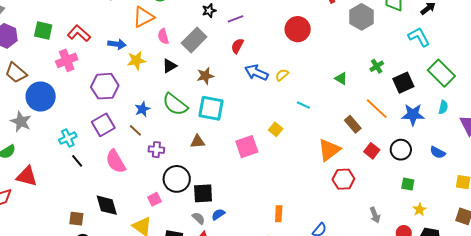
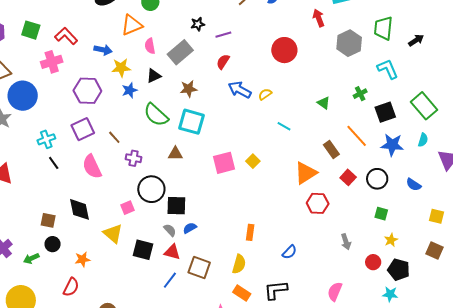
cyan L-shape: (419, 37) -> (388, 69), moved
blue star: (142, 109) -> (130, 90), moved
yellow square: (276, 129) -> (253, 161), moved

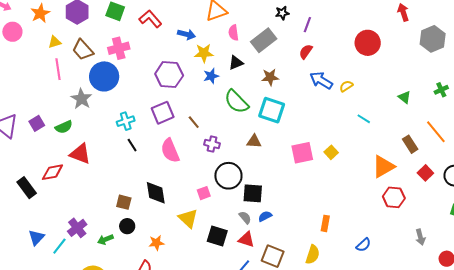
purple line: (223, 35) -> (307, 25), turned -56
pink cross: (52, 62) -> (119, 48), moved

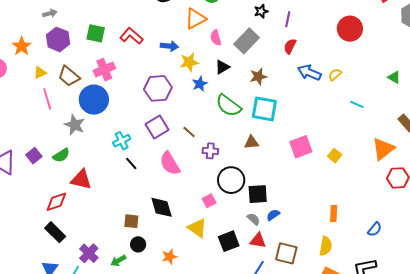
yellow square: (331, 152) -> (335, 156), moved
black rectangle: (27, 188) -> (55, 232), moved
black square: (217, 236) -> (229, 241), turned -30

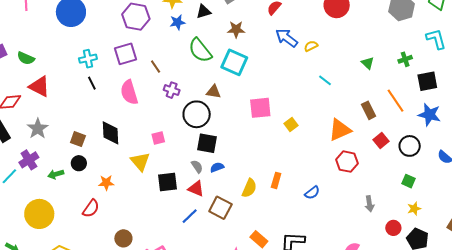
gray star: (75, 125) -> (38, 129), moved
green semicircle: (61, 155) -> (26, 58), turned 42
black circle: (231, 180) -> (197, 114), moved
blue semicircle: (375, 229) -> (312, 193), moved
yellow semicircle: (326, 246) -> (249, 188), moved

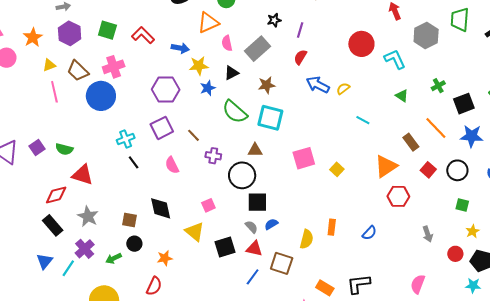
cyan L-shape: (436, 39) -> (395, 59), moved
pink semicircle: (129, 92) -> (172, 165), size x0.7

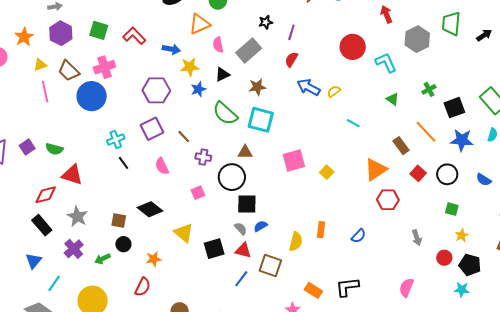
pink square: (208, 205) -> (198, 193), moved
black diamond: (161, 208) -> (150, 209), turned -40
cyan line: (68, 268) -> (54, 283), moved

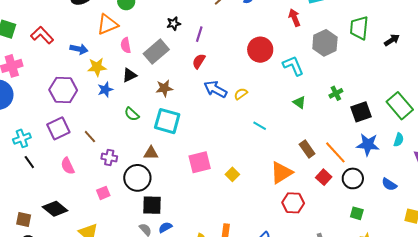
green semicircle: (225, 113) -> (132, 114), size x0.6
orange line: (426, 132) -> (335, 152), moved

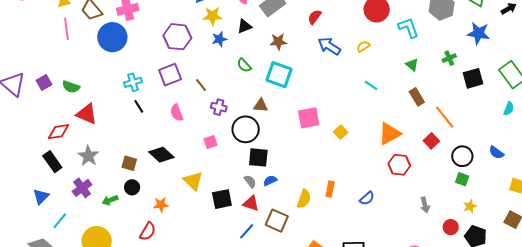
yellow semicircle: (241, 94) -> (363, 46), moved
blue star: (368, 145) -> (478, 33), moved
brown rectangle: (307, 149) -> (417, 97), moved
black circle: (353, 178) -> (462, 156), moved

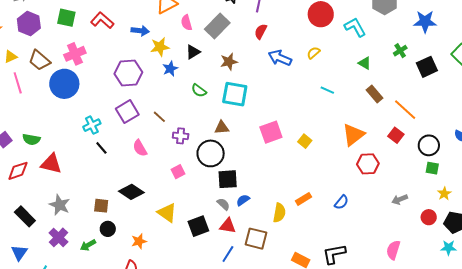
red diamond: (59, 132) -> (18, 171), moved
orange rectangle: (330, 189) -> (303, 199), turned 56
gray arrow: (425, 205) -> (400, 199), turned 91

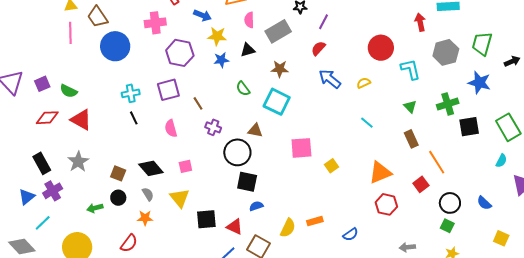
green cross: (400, 51) -> (448, 104), size x1.5
pink cross: (75, 54) -> (155, 23), moved
pink square: (178, 172) -> (185, 166), moved
gray semicircle: (223, 204) -> (148, 194), moved
purple cross: (58, 237) -> (53, 191), moved

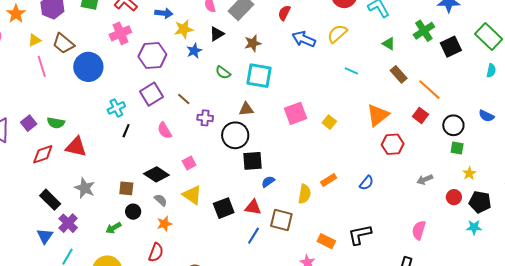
yellow semicircle: (364, 83) -> (337, 34), size x1.5
black line: (134, 118) -> (126, 131), turned 64

